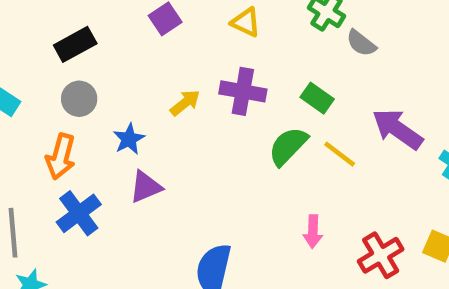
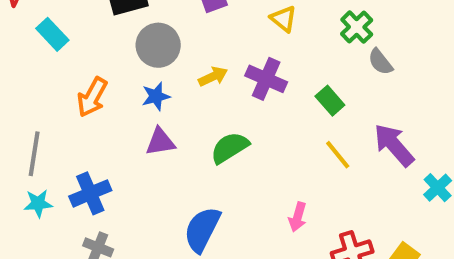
gray circle: (79, 99) -> (158, 45), moved, size x1.4
green semicircle: (288, 146) -> (230, 148), moved
blue cross: (79, 213) -> (90, 193), moved

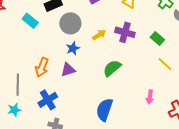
cyan rectangle: (52, 34) -> (30, 21), moved
orange arrow: (92, 97) -> (42, 67), moved
purple triangle: (160, 142) -> (68, 70), moved
cyan star: (38, 203) -> (14, 110), moved

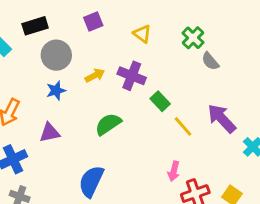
green rectangle: (157, 38) -> (160, 101), moved
purple triangle: (68, 70) -> (50, 133), moved
pink arrow: (150, 97) -> (174, 171), moved

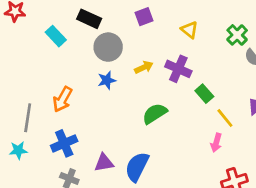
black rectangle: (35, 26) -> (89, 19), turned 40
purple triangle: (50, 133) -> (104, 163), moved
pink arrow: (174, 171) -> (216, 143), moved

